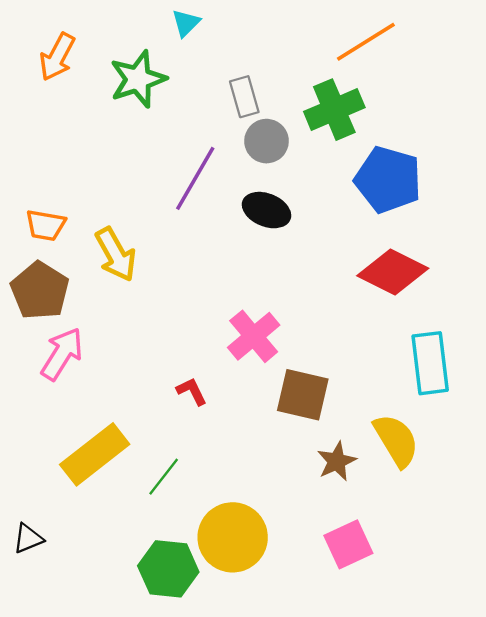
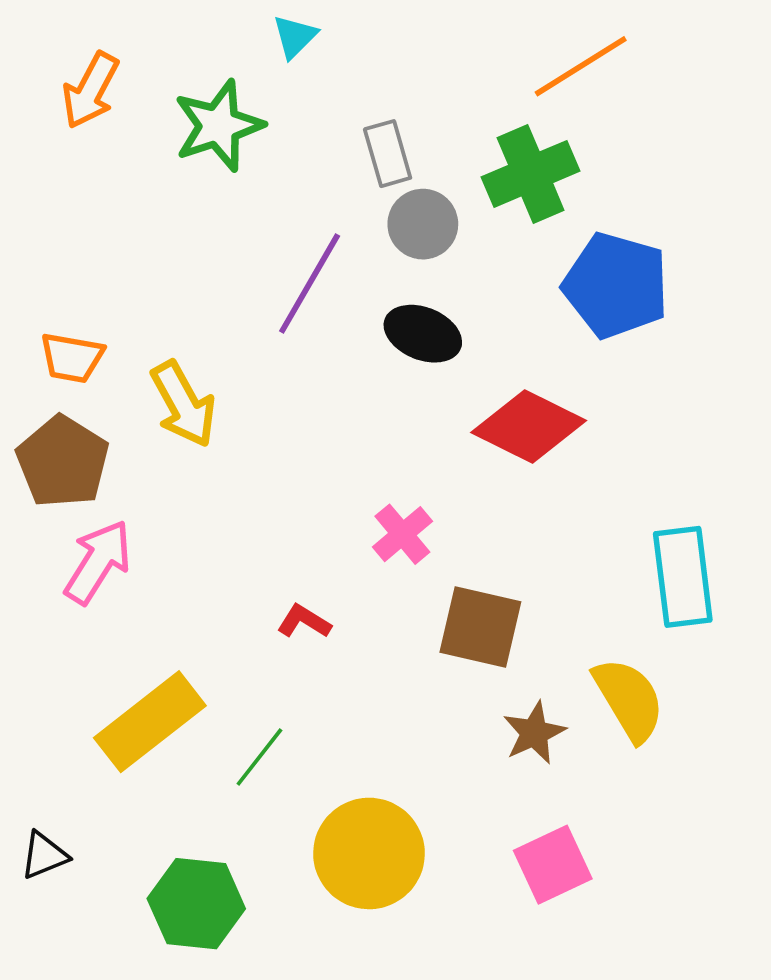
red diamond: (393, 272) -> (529, 426), moved
pink cross: (254, 336) -> (402, 534), size x0.7
red L-shape: (192, 391) -> (304, 621), turned -32
green hexagon: (168, 569) -> (196, 904), moved

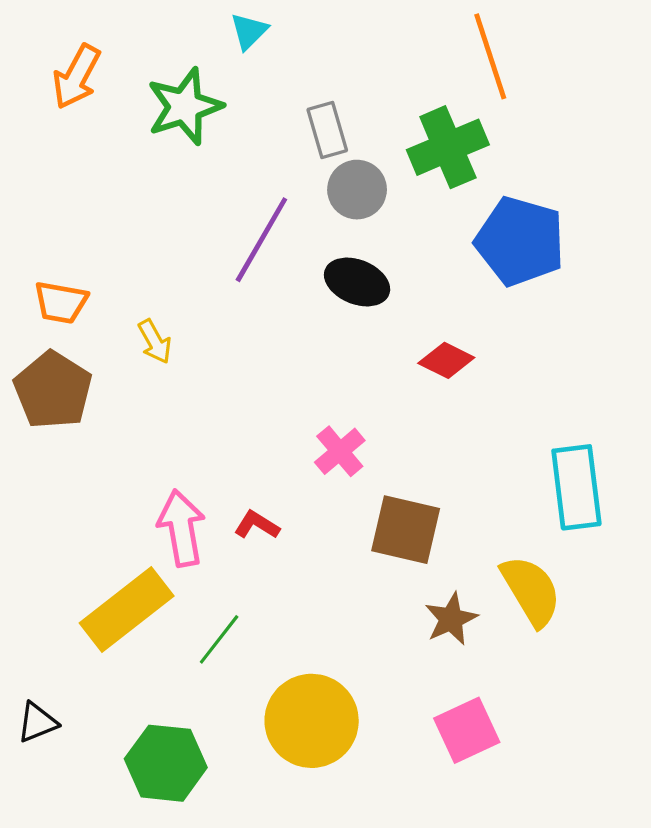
orange line: (581, 66) -> (490, 56), turned -76
yellow arrow: (183, 404) -> (155, 342), size x0.6
red diamond: (529, 426) -> (446, 360), size x0.6
pink arrow: (98, 562) -> (181, 528), moved, turned -42

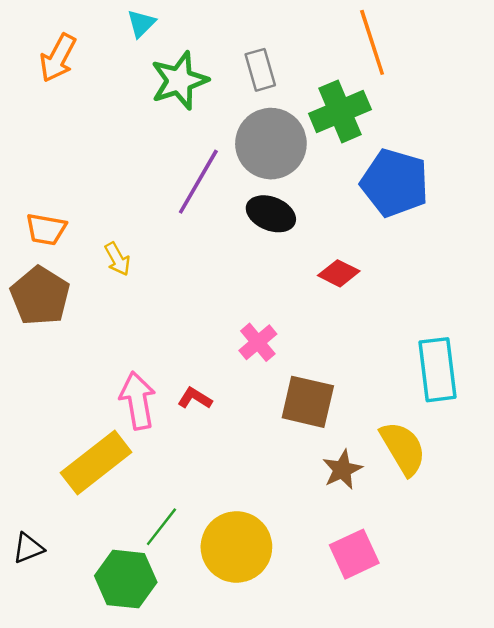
cyan triangle: (249, 31) -> (141, 23), moved
green star: (185, 106) -> (179, 81), moved
gray rectangle: (327, 130) -> (260, 70), moved
gray circle: (357, 190) -> (271, 144), size x1.6
green line: (219, 639) -> (161, 527), moved

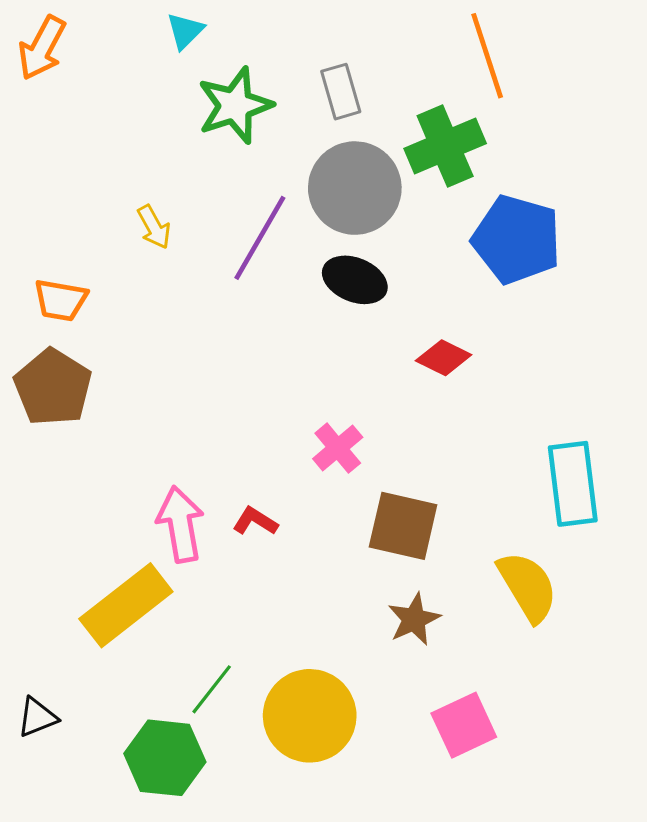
orange arrow: (58, 58) -> (42, 48), moved
yellow arrow: (117, 259) -> (154, 227), moved
brown star: (342, 470) -> (414, 619), moved

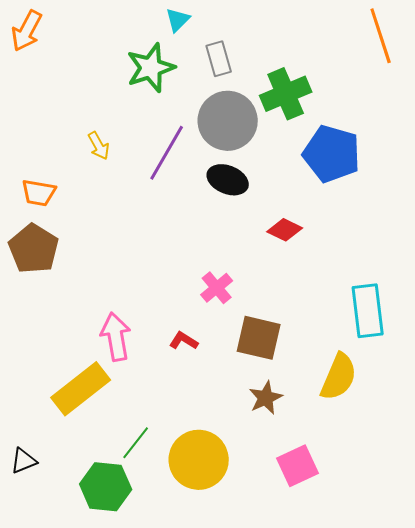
cyan triangle: (185, 31) -> (178, 20), moved
orange line: (487, 56) -> (381, 36), moved
red L-shape: (255, 521) -> (184, 341), moved
yellow semicircle: (528, 587) -> (339, 377), turned 54

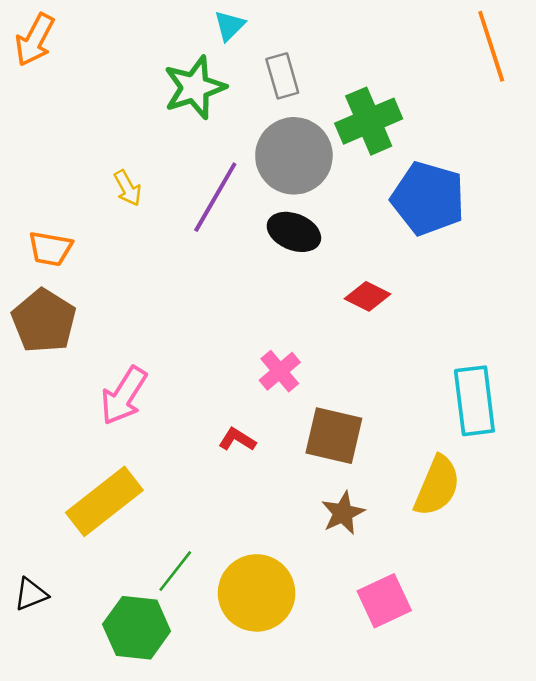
pink arrow: (116, 337) -> (124, 396), moved, turned -138

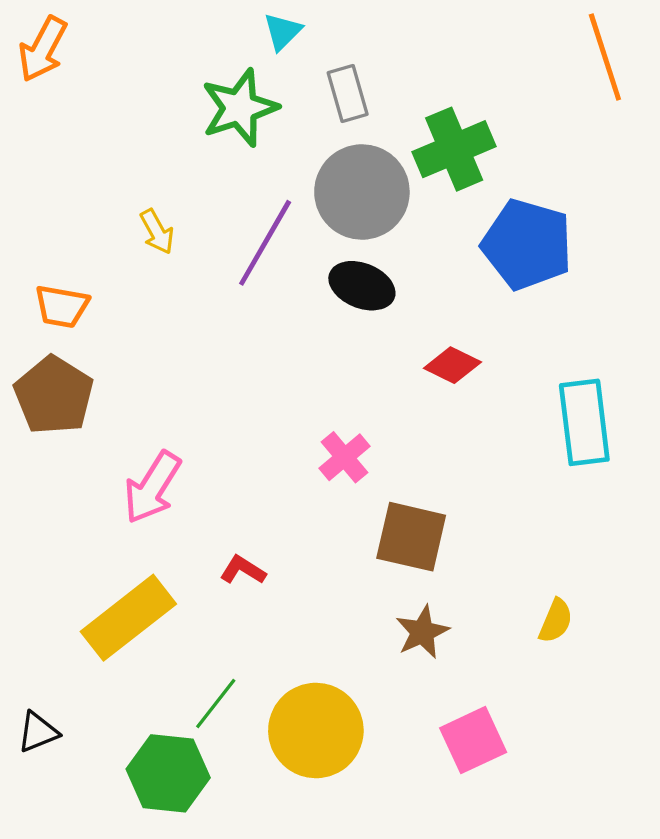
cyan rectangle: (474, 401) -> (584, 422), moved
red L-shape: (237, 440) -> (243, 570), moved
yellow semicircle: (437, 486) -> (556, 621), moved, size x0.6

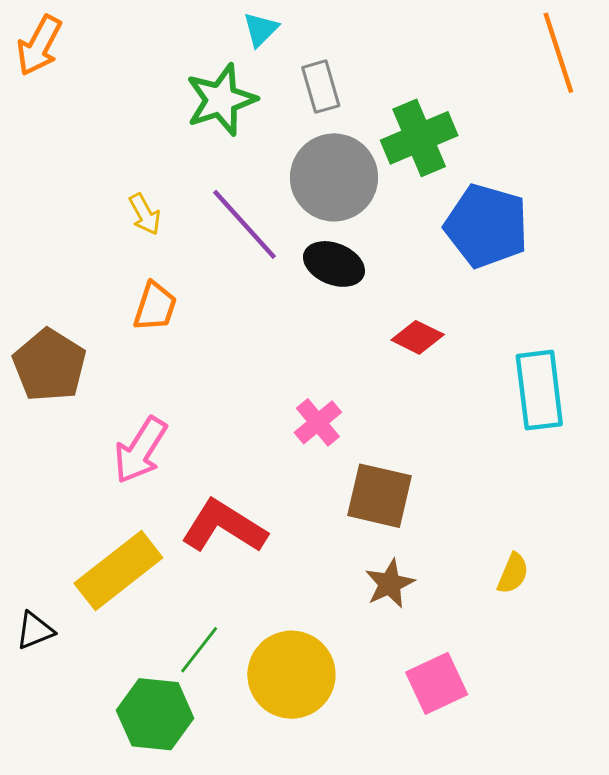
purple line: (265, 243) -> (245, 224), turned -72
orange trapezoid: (62, 306) -> (155, 307), moved, turned -82
red L-shape: (243, 570) -> (224, 527), size x2.0
black triangle: (38, 732) -> (35, 631), moved

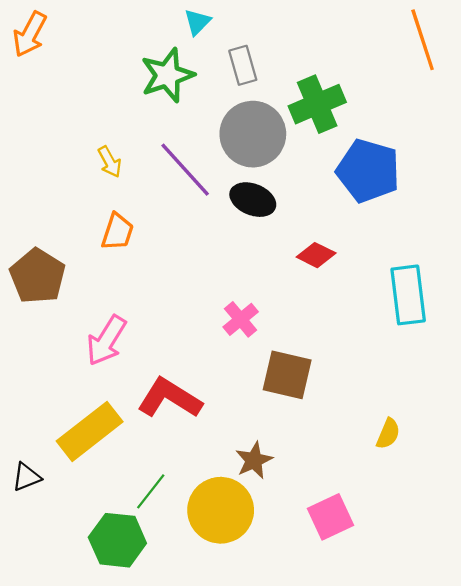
brown star: (390, 584) -> (254, 460), moved

